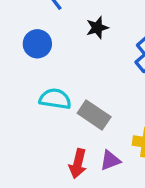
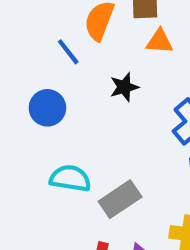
gray rectangle: (94, 115) -> (120, 199), turned -68

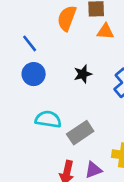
blue line: (68, 52) -> (30, 43), moved
black star: (124, 87) -> (83, 74), moved

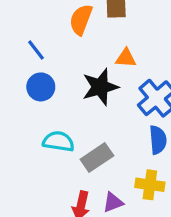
orange triangle: (105, 31) -> (126, 58), moved
black star: (83, 74) -> (100, 87), size x1.6

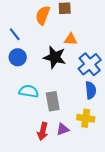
black star: (100, 87) -> (55, 57), turned 30
gray rectangle: (97, 157) -> (53, 101), turned -66

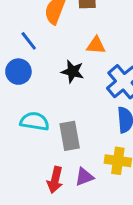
blue line: (15, 34) -> (29, 41), moved
black star: (55, 57) -> (73, 72), size x0.7

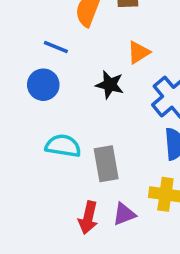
blue line: (29, 41) -> (56, 47), turned -30
orange triangle: (96, 45) -> (139, 52), turned -36

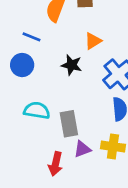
purple triangle: (124, 214) -> (82, 149), moved

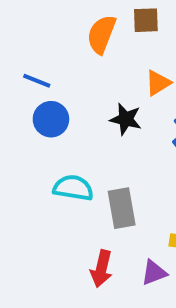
blue line: (31, 37) -> (37, 81), moved
purple triangle: (82, 149) -> (154, 273), moved

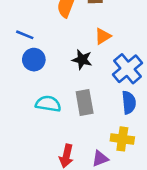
gray rectangle: (122, 208) -> (85, 103), moved

